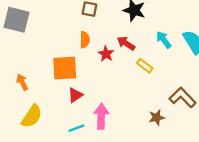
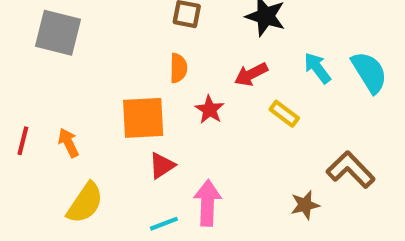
red arrow: (126, 43) -> (251, 74), turned -60
red star: (106, 54) -> (210, 110), moved

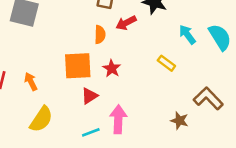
red arrow: (251, 74) -> (126, 23), moved
red star: (210, 110) -> (112, 68), moved
brown star: (305, 205) -> (179, 121), turned 30

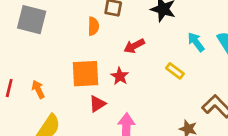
red arrow: (126, 23) -> (134, 46), moved
orange semicircle: (100, 34) -> (93, 26), moved

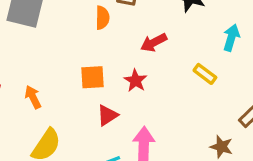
cyan arrow: (196, 42) -> (231, 38), turned 54
orange square: (86, 74) -> (92, 77), size x0.7

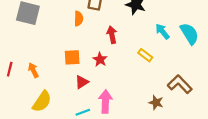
cyan arrow: (231, 38) -> (162, 31), turned -56
red arrow: (154, 43) -> (112, 35), turned 105

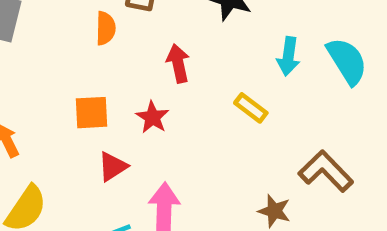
cyan arrow: (162, 31) -> (288, 56), turned -133

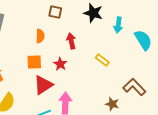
orange semicircle: (106, 28) -> (40, 36), moved
cyan arrow: (288, 56) -> (118, 25), moved
red triangle: (113, 166) -> (43, 85), size x1.5

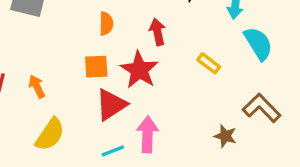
cyan semicircle: (143, 40) -> (258, 43), moved
red star: (60, 64) -> (139, 70), size x1.6

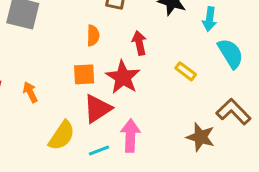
yellow semicircle: (50, 134) -> (62, 136), moved
brown star: (225, 136) -> (201, 137), size x1.4

